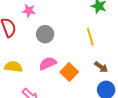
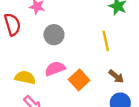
yellow semicircle: (13, 67) -> (25, 77), moved

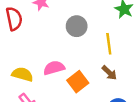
gray circle: (54, 35) -> (77, 26), moved
brown arrow: (116, 76) -> (109, 73), moved

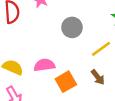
yellow line: (109, 44) -> (101, 49), turned 54

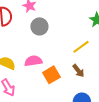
gray circle: (72, 27) -> (39, 26), moved

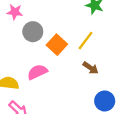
orange square: (51, 75) -> (57, 45), moved

